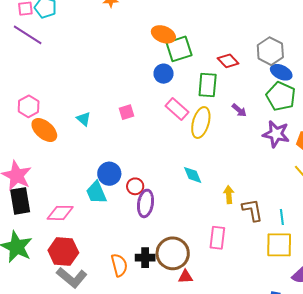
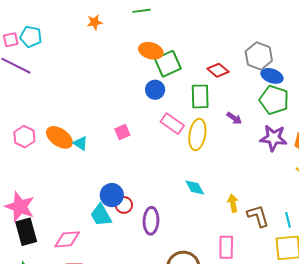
orange ellipse: (44, 130) -> (59, 137), moved
red circle: (135, 186) -> (124, 205), moved

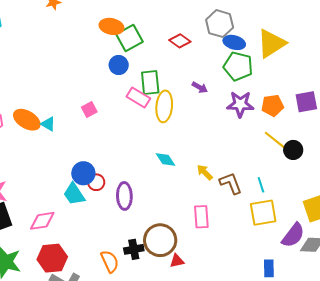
green rectangle: (200, 96) -> (150, 82), moved
yellow arrow: (233, 203) -> (205, 172), turned -30

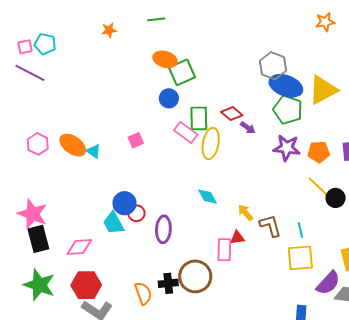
red diamond: (180, 41) -> (232, 114), moved
blue ellipse: (234, 42) -> (286, 86), size x1.5
pink rectangle: (201, 217) -> (224, 250), moved
red triangle: (177, 261) -> (237, 238), moved

